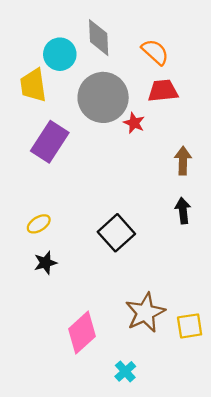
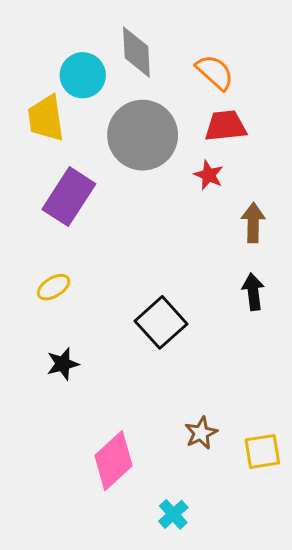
red star: (134, 123) -> (209, 175), moved
yellow ellipse: (39, 224) -> (54, 287), moved
brown star: (145, 313) -> (201, 433), size x0.6

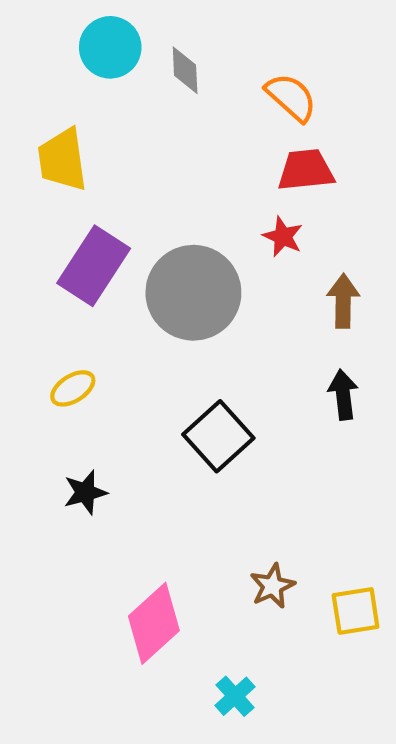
gray diamond: (136, 52) -> (185, 70), size x0.7
cyan circle: (83, 75) -> (110, 47), moved
gray circle: (143, 135) -> (193, 293), moved

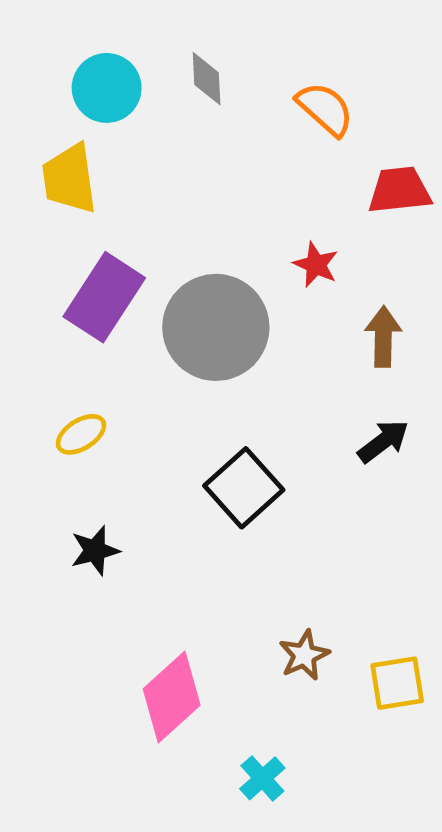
cyan circle: (110, 47) -> (107, 88), moved
red trapezoid: (306, 170) -> (400, 190), moved
black arrow: (343, 395) -> (383, 441), turned 60

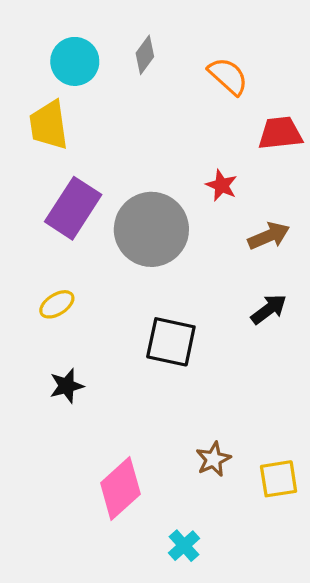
gray diamond: (207, 79) -> (145, 55), turned 39
brown arrow: (383, 337) -> (269, 236), turned 66
black square: (244, 488) -> (171, 342), turned -36

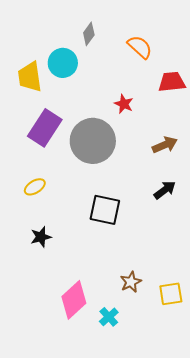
cyan circle: (75, 61) -> (63, 63), moved
red star: (221, 185) -> (124, 104), moved
cyan cross: (184, 546) -> (109, 317), moved

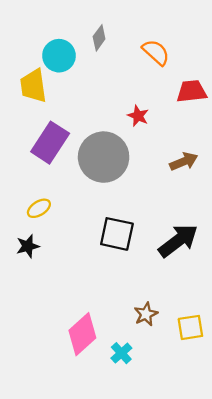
cyan circle: (63, 63) -> (59, 56), moved
black arrow: (165, 190) -> (178, 241), moved, size x1.6
black star: (41, 237) -> (28, 246), moved

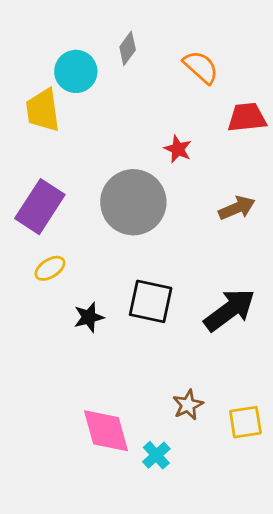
purple rectangle: (50, 143) -> (40, 207), moved
black star: (28, 246) -> (89, 317), moved
pink diamond: (82, 334) -> (106, 431), turned -63

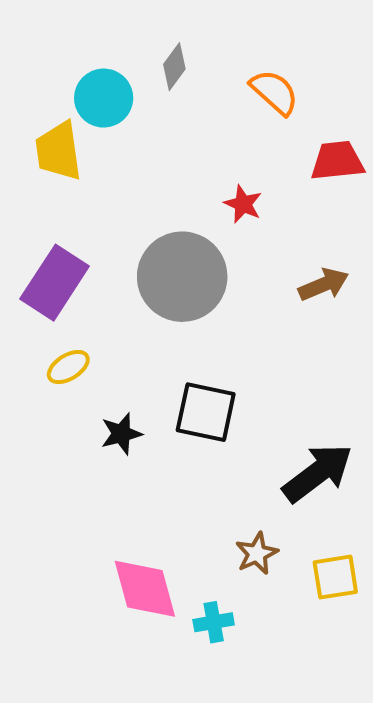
black arrow: (230, 310) -> (318, 473), moved
cyan cross: (156, 455) -> (214, 622), turned 32

